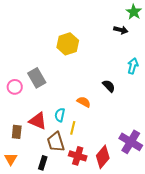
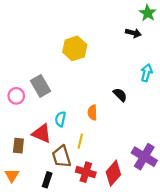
orange semicircle: (84, 102) -> (92, 112), turned -120
cyan semicircle: (60, 115) -> (60, 119), moved

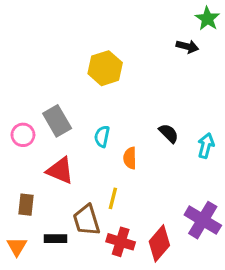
cyan arrow: (147, 73) -> (206, 146), moved
cyan semicircle: (60, 119) -> (102, 136), moved
red triangle: (42, 133) -> (60, 170), moved
black rectangle: (47, 180) -> (56, 239), moved, turned 72

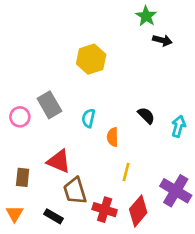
green star: (207, 19) -> (146, 16), moved
red triangle: (60, 170) -> (59, 161), moved
yellow line: (113, 198) -> (126, 172), moved
black rectangle: (56, 239) -> (53, 216), moved, turned 30

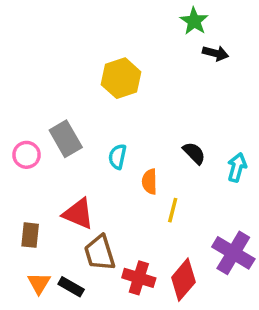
yellow line: (126, 172) -> (173, 210), moved
orange triangle: (15, 214) -> (39, 283), moved

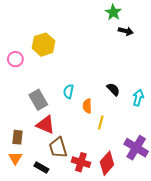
yellow hexagon: (121, 78) -> (43, 45), moved
gray rectangle: (66, 139) -> (38, 100), moved
pink circle: (27, 155) -> (15, 59), moved
orange triangle: (39, 283) -> (15, 158), moved

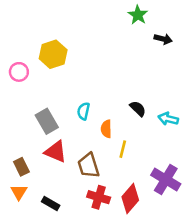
black arrow: (126, 31) -> (163, 39), moved
cyan arrow: (138, 98) -> (168, 119), turned -91
brown rectangle: (17, 137) -> (21, 167), turned -32
brown trapezoid: (58, 148) -> (89, 166), moved

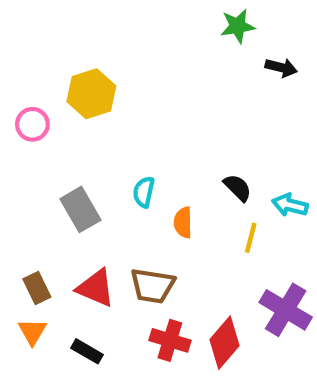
green star: (138, 15) -> (238, 26), turned 30
yellow line: (123, 149) -> (251, 238), moved
red triangle: (56, 152) -> (96, 288), moved
brown trapezoid: (89, 166) -> (152, 286), turned -64

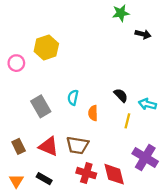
orange triangle: (32, 332) -> (16, 181), moved
red diamond: (225, 343) -> (114, 174), turned -55

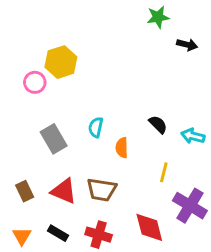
pink circle: (16, 63) -> (35, 82), moved
yellow line: (127, 121) -> (164, 172), moved
red cross: (86, 173) -> (99, 235), moved

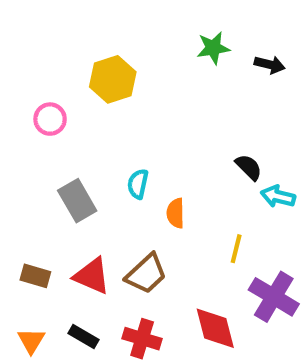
green star: (158, 17) -> (213, 48), moved
yellow hexagon: (61, 62) -> (113, 79), moved
black semicircle: (158, 124) -> (249, 167), moved
brown trapezoid: (101, 190) -> (146, 274), turned -52
brown rectangle: (25, 191) -> (35, 276), turned -48

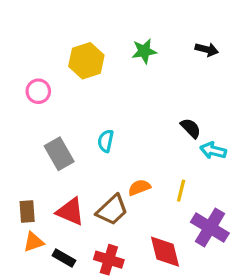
green star: (213, 48) -> (144, 51), moved
orange semicircle: (176, 213) -> (139, 187), moved, turned 70
brown rectangle: (35, 276) -> (27, 212), turned 70
orange triangle: (31, 341) -> (33, 242), moved, turned 40

